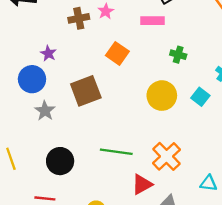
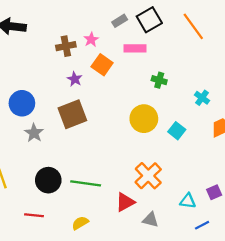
purple star: (48, 53) -> (75, 79), moved
orange square: (117, 53) -> (102, 65), moved
cyan square: (200, 97) -> (177, 131), moved
green line: (116, 152) -> (86, 183), moved

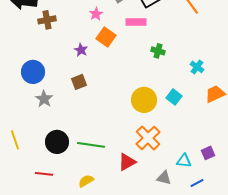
brown cross: (66, 46) -> (47, 20), moved
brown square: (72, 114) -> (79, 82), size x0.6
yellow circle: (144, 119) -> (144, 100), moved
gray triangle: (150, 220) -> (164, 178), moved

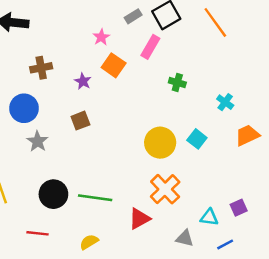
brown cross: (47, 20) -> (41, 68), moved
pink rectangle: (136, 22) -> (150, 47), turned -60

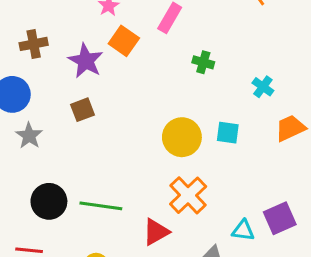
purple star: (83, 81) -> (86, 61), size x1.6
cyan square: (197, 139) -> (228, 133), turned -30
purple square: (239, 208) -> (280, 218), size x1.5

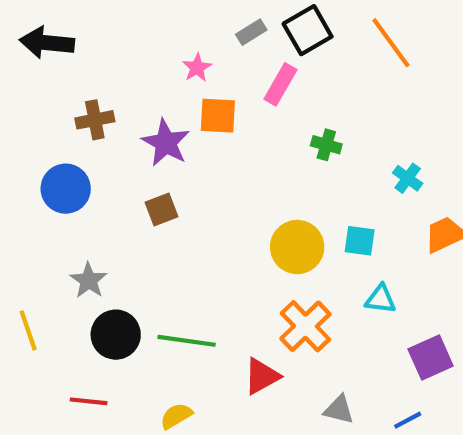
orange square: (124, 41) -> (218, 116), turned -32
gray star: (29, 136) -> (89, 280), moved
cyan triangle: (243, 230) -> (381, 299), moved

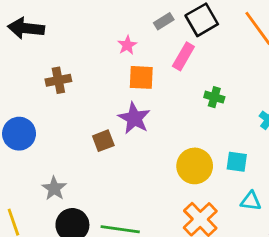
purple star: (166, 143) -> (134, 118), moved
blue circle: (66, 189) -> (19, 134), moved

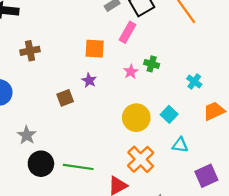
pink star: (127, 45) -> (131, 72), moved
purple star: (134, 118) -> (89, 80), size x0.6
cyan square: (237, 162) -> (169, 114), turned 35

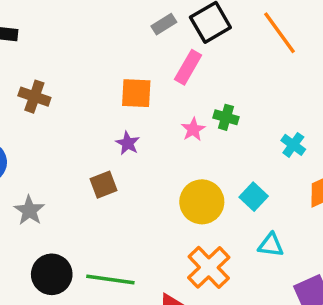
brown cross: (30, 51) -> (34, 97), turned 30
brown square: (65, 98) -> (103, 185), moved
gray star: (27, 135) -> (29, 210), moved

